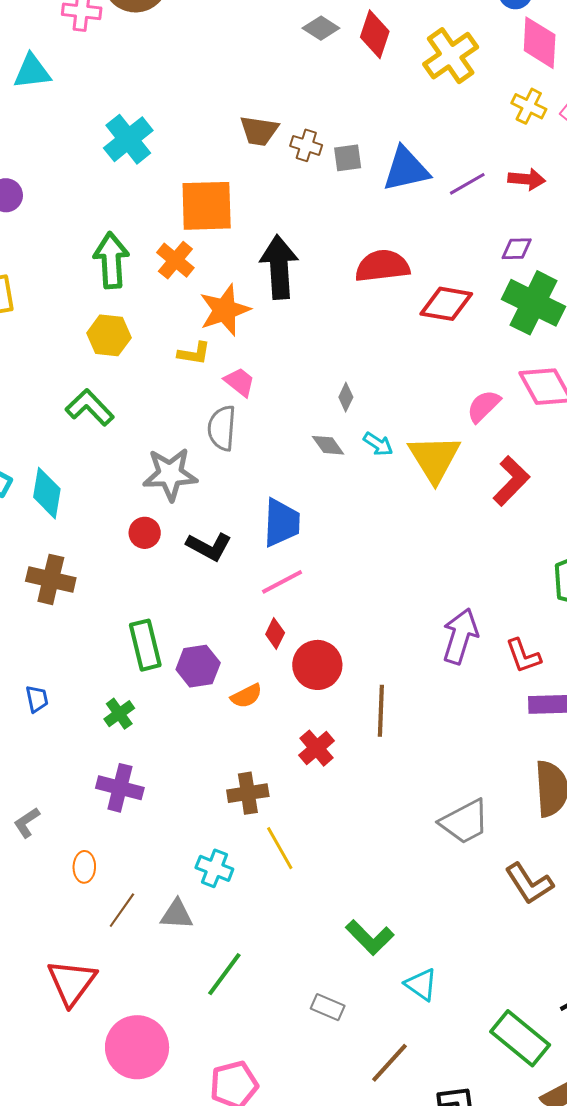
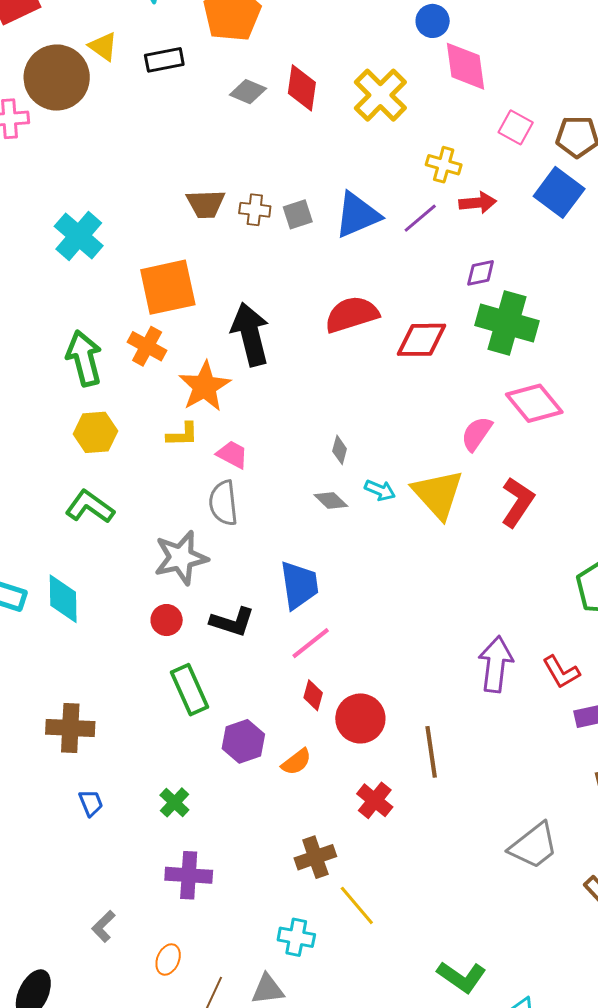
yellow cross: (529, 106) -> (444, 165), moved
brown cross: (51, 579) -> (70, 728), moved
green rectangle: (145, 645) -> (189, 690), moved
orange ellipse: (84, 867) -> (168, 959), turned 32

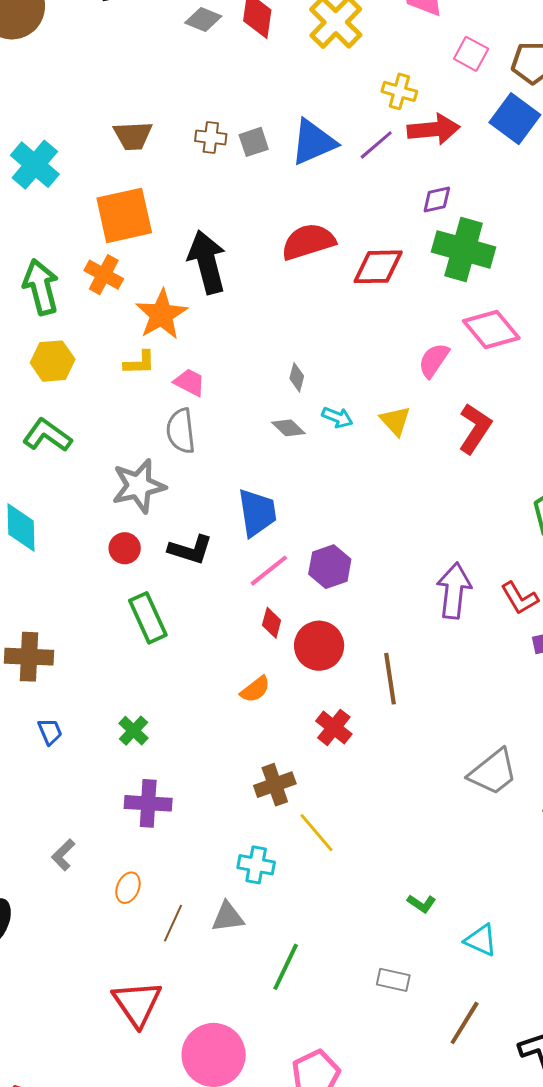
red arrow: (478, 203) -> (434, 129), size x1.4
brown trapezoid: (206, 204) -> (133, 136), moved
yellow triangle: (438, 494) -> (395, 421), size x0.6
purple hexagon: (243, 741) -> (330, 567), moved
green L-shape: (462, 977) -> (422, 904), size x0.6

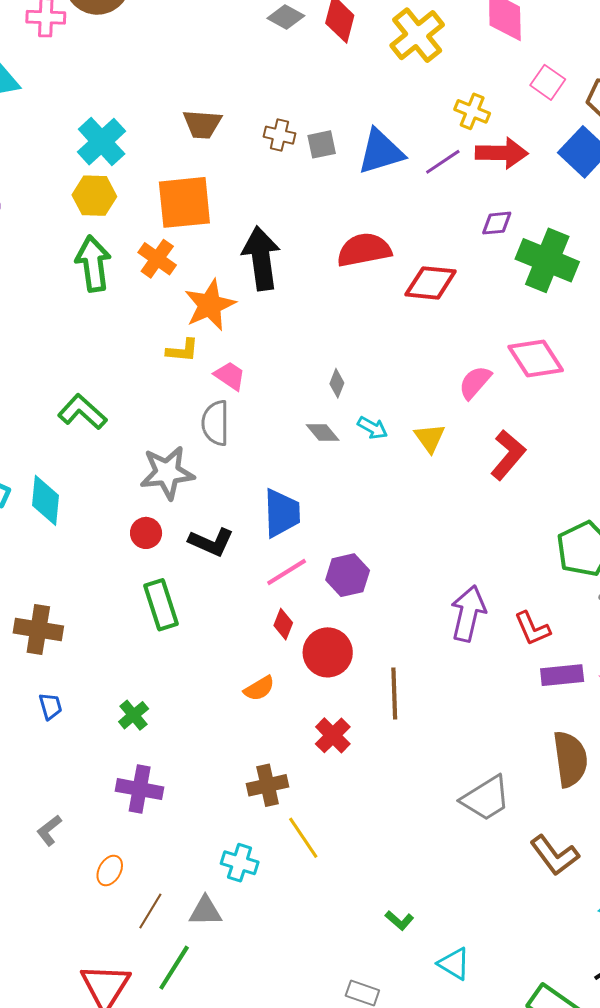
green cross: (464, 249) -> (547, 260), moved
yellow hexagon: (53, 361) -> (94, 196), moved
green line: (286, 967) -> (174, 968), moved

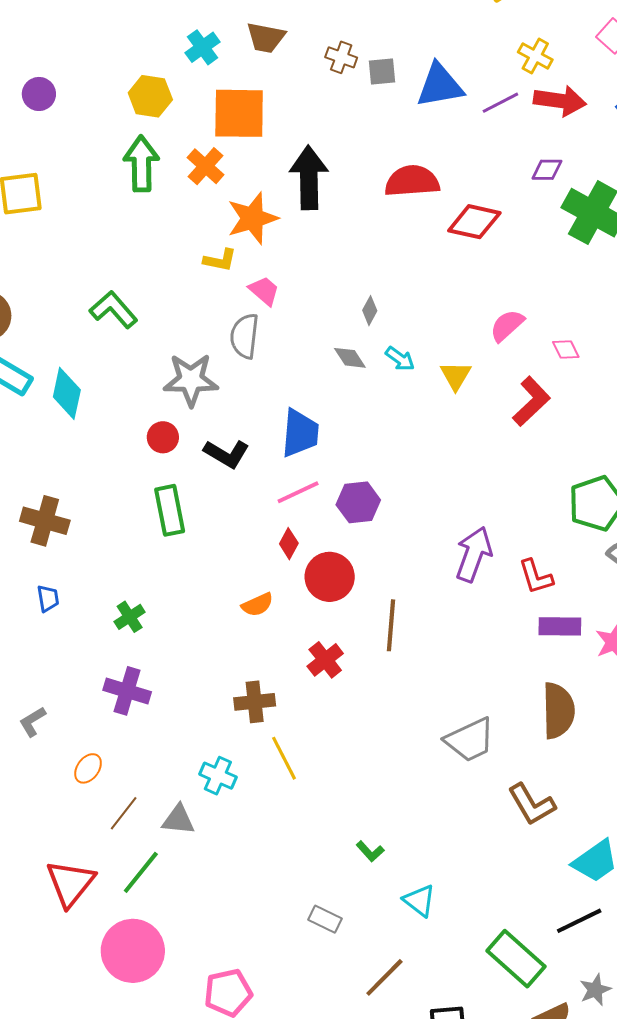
cyan cross: (102, 142) -> (202, 47), moved, size x0.7
pink diamond: (536, 359) -> (566, 350), moved, size x0.5

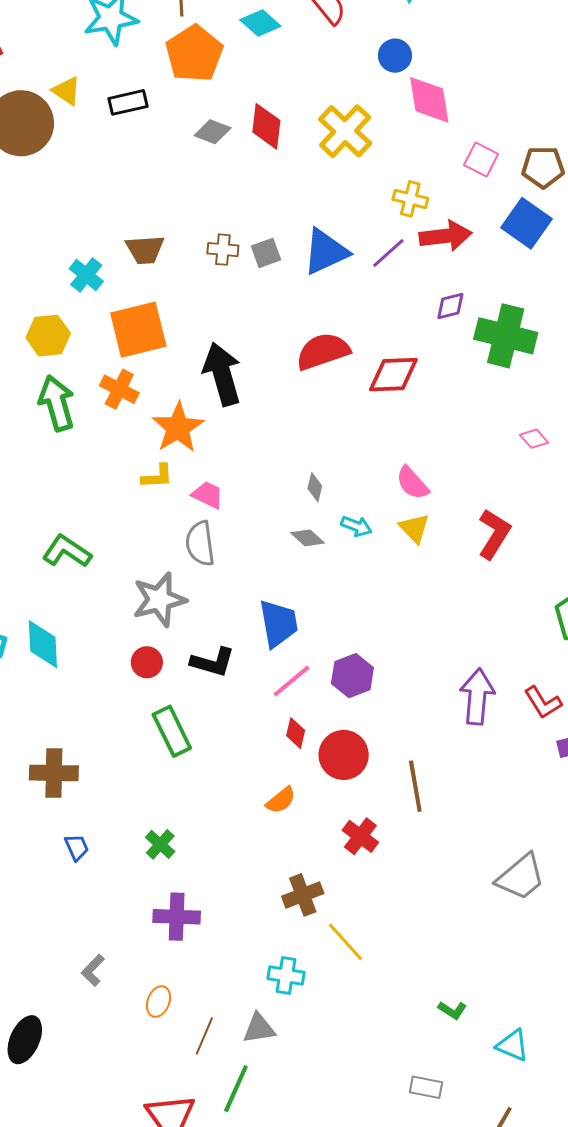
pink semicircle: (507, 325) -> (412, 483), moved, turned -75
pink diamond: (566, 350) -> (534, 439), moved

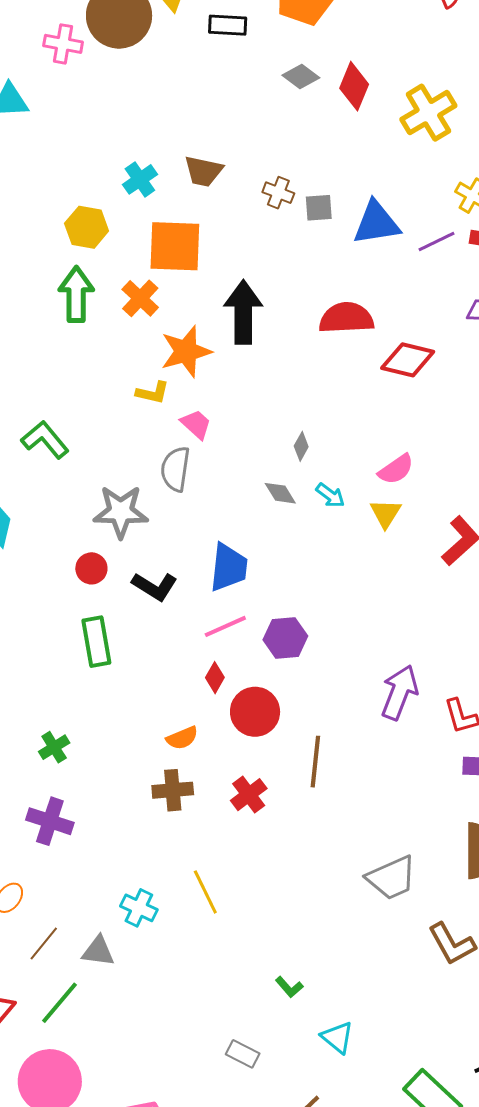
pink semicircle: (412, 483) -> (396, 469), turned -99
brown cross: (303, 895) -> (173, 790), moved

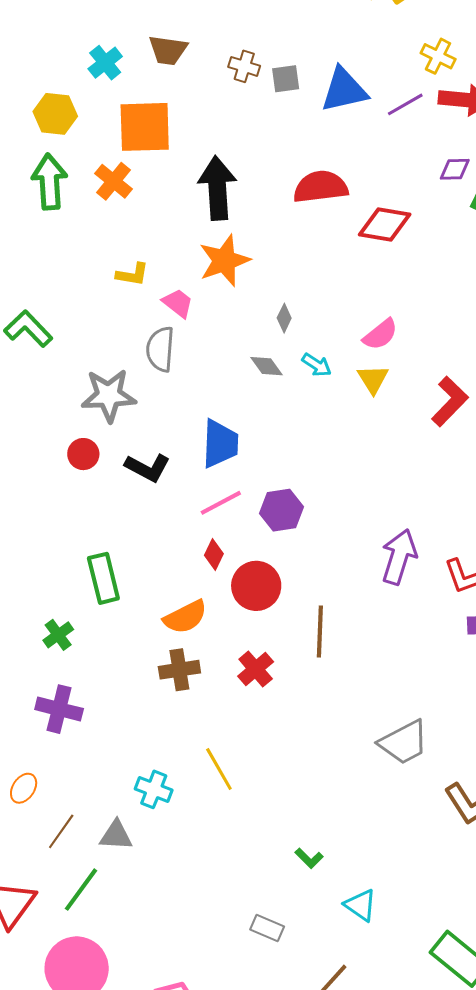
orange star: (186, 351) -> (224, 261), moved
green rectangle: (96, 642) -> (103, 578), moved
orange semicircle: (182, 738) -> (185, 617), size x1.4

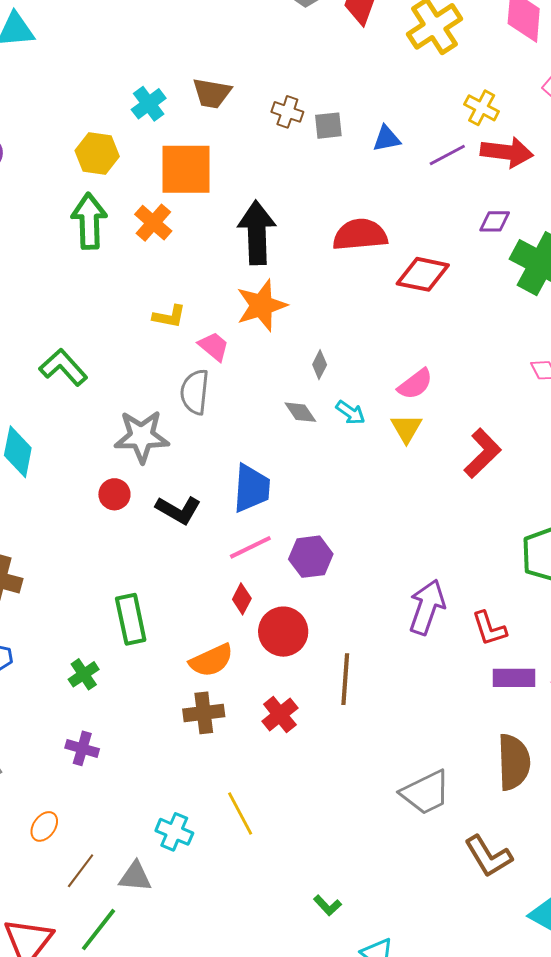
blue triangle: (344, 90) -> (387, 139), size x0.6
purple cross: (59, 709) -> (82, 748), size x0.7

